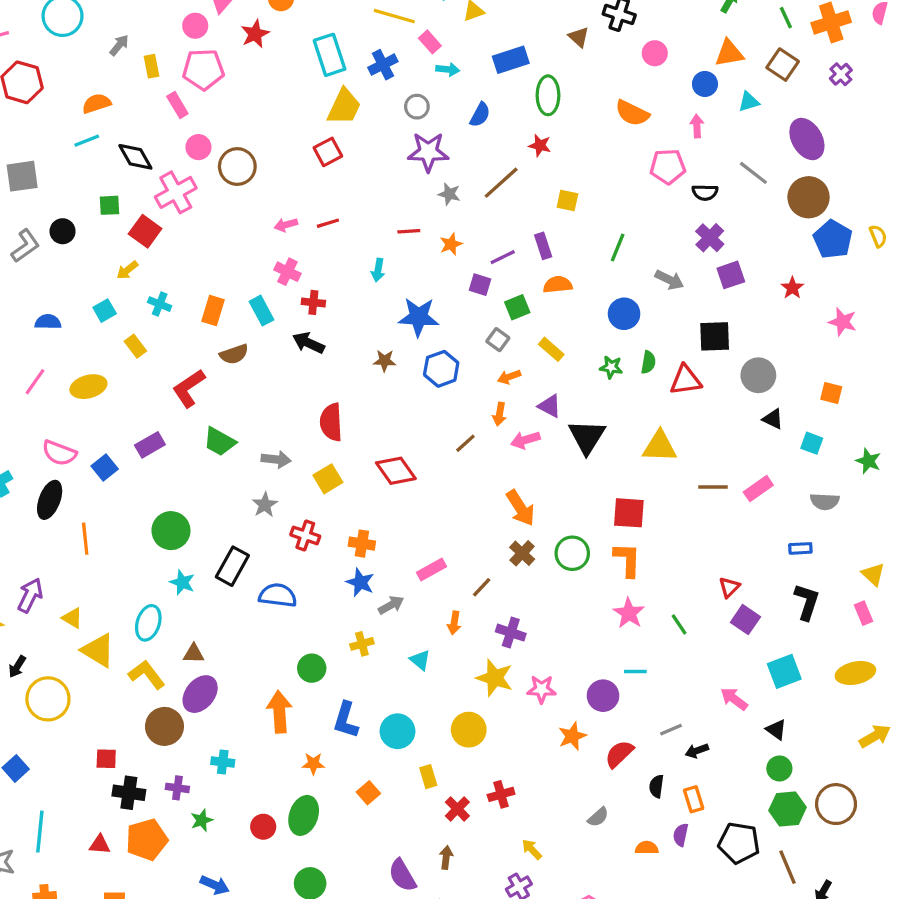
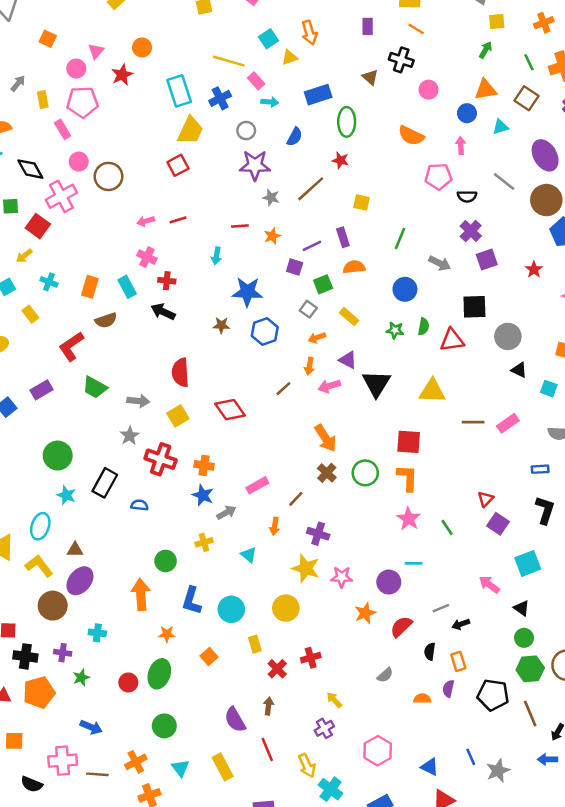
red cross: (305, 535) -> (161, 459), size x1.4
blue semicircle: (278, 595) -> (140, 505), size x0.6

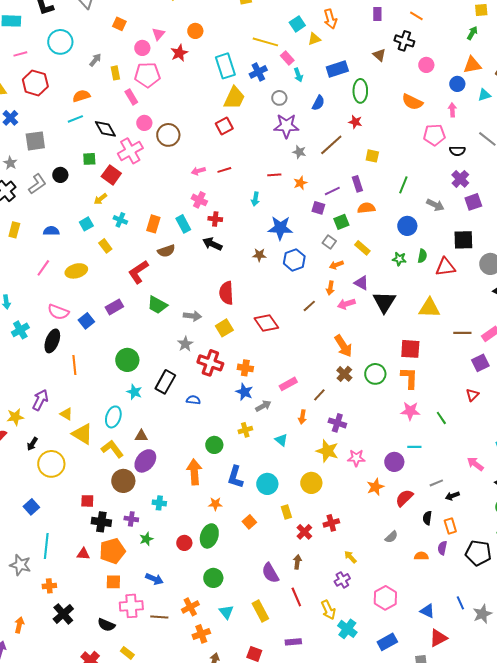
cyan arrow: (270, 102) -> (298, 75), turned 64
pink star: (409, 519) -> (410, 411), turned -30
purple square: (498, 524) -> (480, 363), moved, turned 30
orange square: (14, 741) -> (113, 582), moved

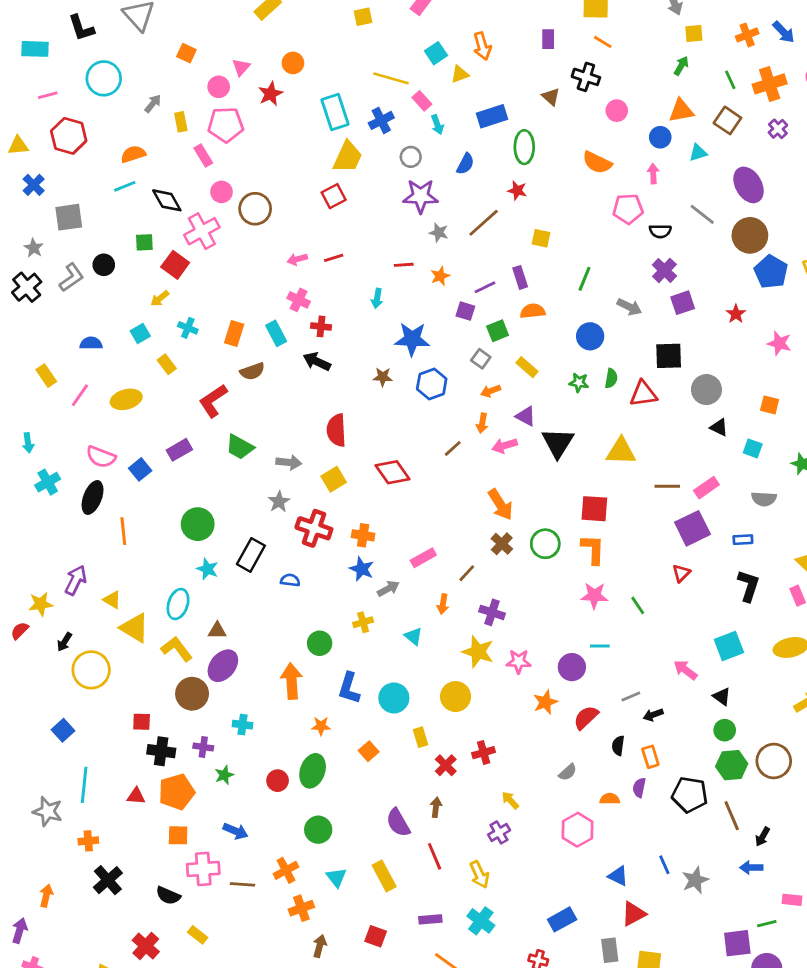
yellow rectangle: (14, 230) -> (46, 376), moved, turned -49
purple square: (480, 363) -> (692, 528), size x1.4
pink hexagon: (385, 598) -> (578, 830), moved
cyan cross: (347, 629) -> (481, 921), moved

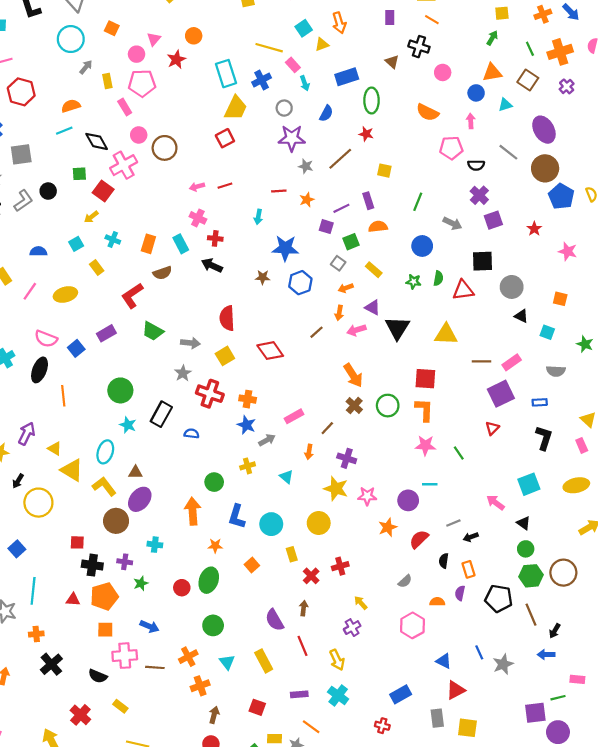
cyan circle: (104, 78) -> (71, 39), moved

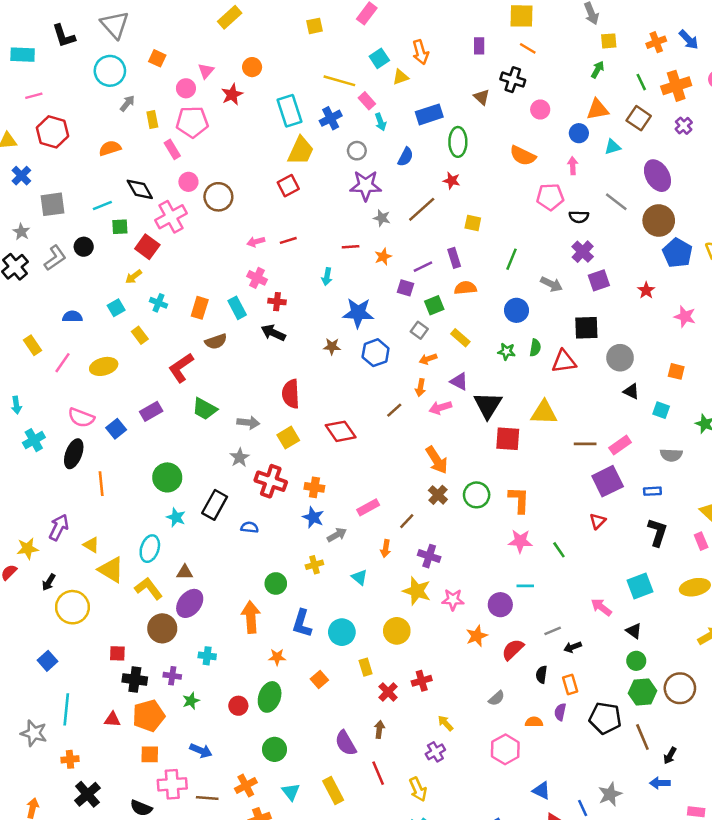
cyan line: (64, 131) -> (102, 206), moved
red square: (425, 379) -> (508, 439), moved
blue line: (479, 652) -> (583, 808), moved

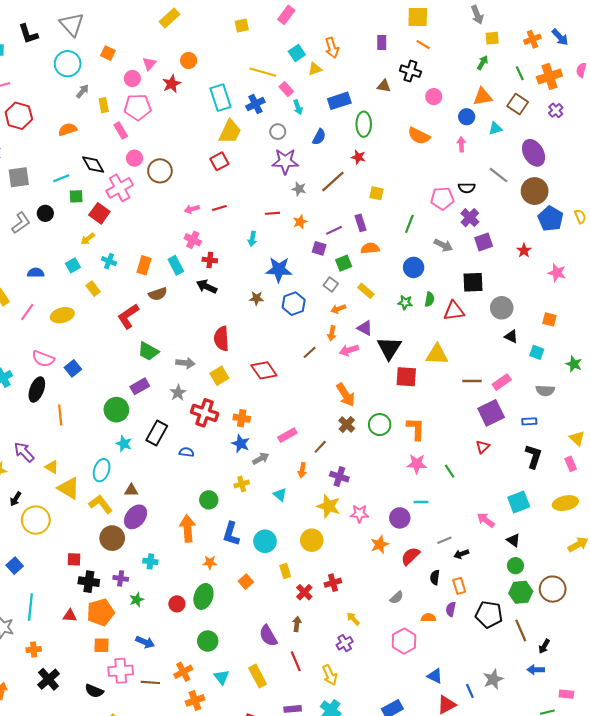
brown triangle: (482, 97) -> (384, 86), turned -32
pink pentagon: (550, 197) -> (442, 198), moved
purple rectangle: (151, 411) -> (140, 386), moved
purple arrow: (59, 527) -> (24, 452), turned -70

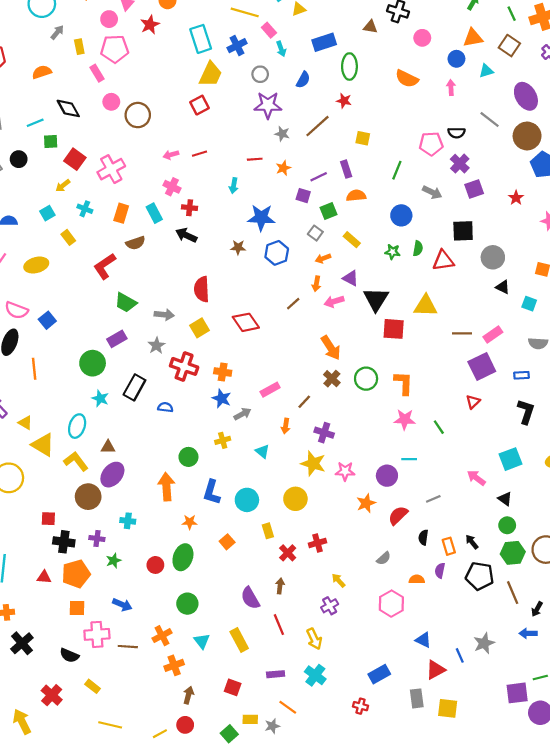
pink cross: (120, 188) -> (111, 169), moved
black arrow: (461, 554) -> (472, 542), moved, turned 72

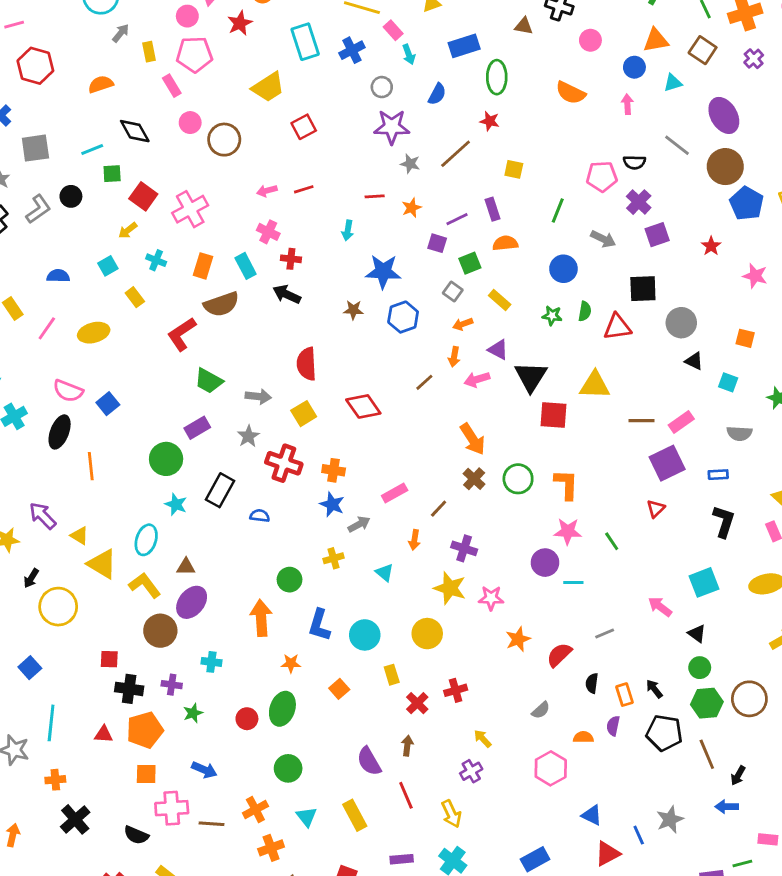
yellow trapezoid: (211, 74) -> (268, 87), moved, turned 32
brown semicircle: (136, 243) -> (221, 304), size x1.4
purple circle: (387, 476) -> (545, 563), moved

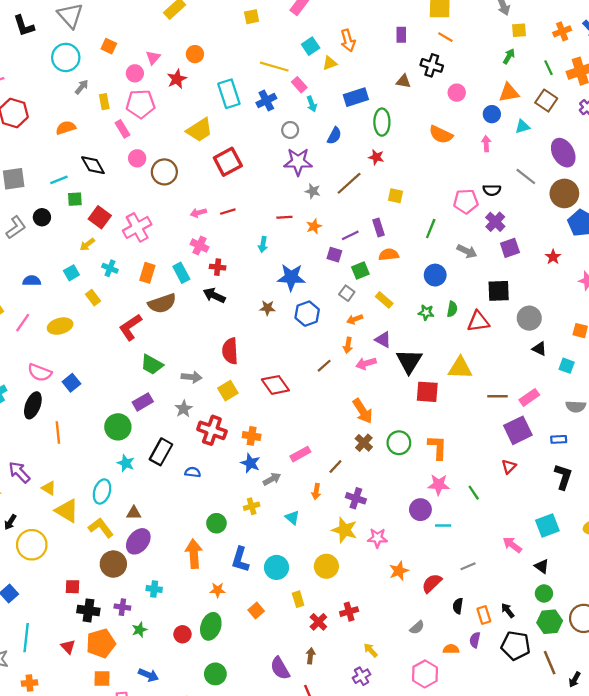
red square: (304, 127) -> (228, 162), size x1.4
red triangle: (104, 734) -> (68, 647), turned 42

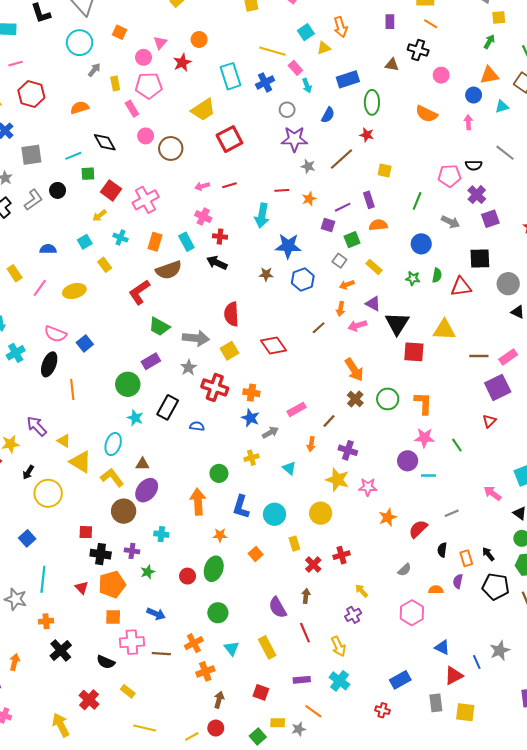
cyan arrow: (263, 244) -> (262, 216), size x1.6
gray arrow: (192, 377) -> (196, 338), size x1.4

